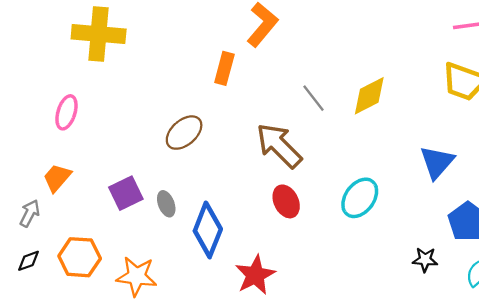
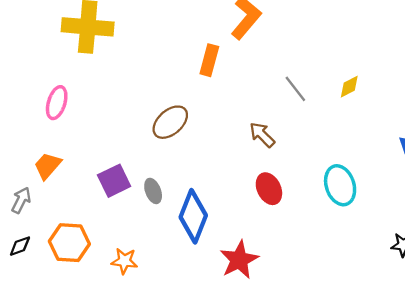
yellow diamond: (369, 96) -> (349, 87), size x0.6
brown arrow: (279, 146) -> (262, 135), size x0.6
cyan ellipse: (360, 198) -> (340, 185), turned -54
orange star: (137, 276) -> (124, 261), size x0.7

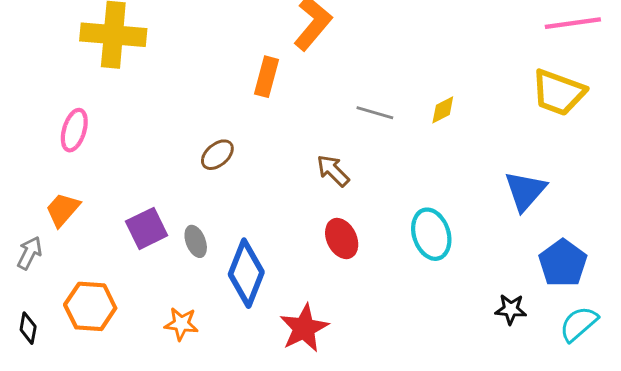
gray line: (295, 89) -> (375, 113), turned -36
brown ellipse: (170, 122) -> (217, 155), size x0.7
black diamond: (20, 246) -> (28, 328), moved, turned -60
orange star: (124, 261) -> (181, 324), moved

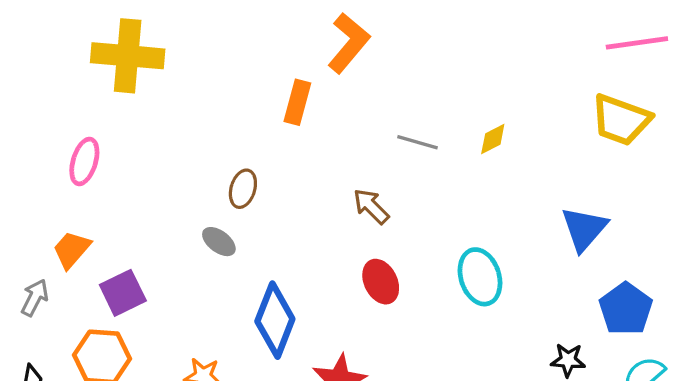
brown ellipse: (217, 155) -> (243, 189), turned -32
purple square: (147, 228) -> (123, 293), moved
gray ellipse: (196, 241) -> (219, 242), moved, turned -32

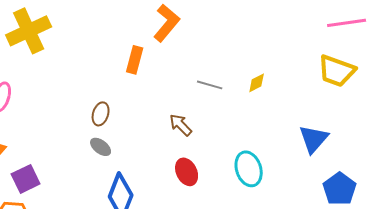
yellow cross: (128, 56) -> (29, 31), turned -30
gray ellipse: (219, 242) -> (101, 147), moved

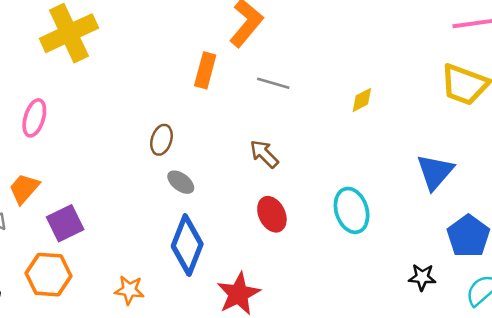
gray line: (210, 85) -> (273, 83), moved
gray ellipse: (101, 147) -> (181, 182), moved

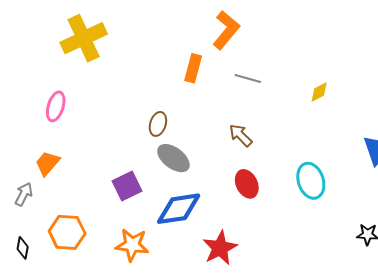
gray ellipse: (181, 182) -> (173, 158), size x1.5
purple square: (65, 223) -> (127, 186), moved
blue diamond: (187, 245) -> (179, 209), turned 60
orange star: (129, 290) -> (132, 245), size x1.4

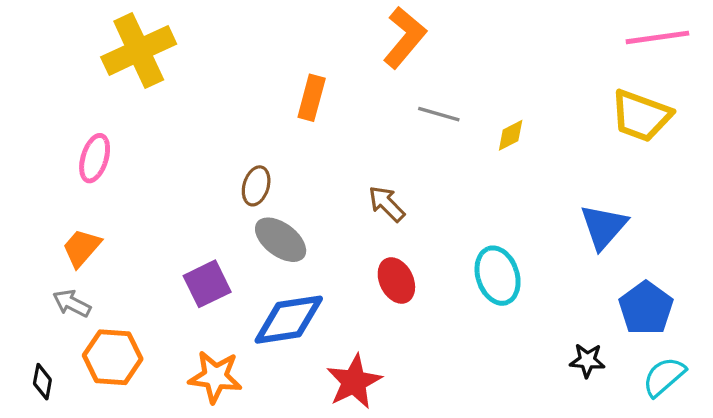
orange L-shape: (226, 30) -> (405, 37), moved
gray line: (248, 79) -> (439, 114), moved
gray arrow: (24, 194) -> (72, 303), moved, turned -90

